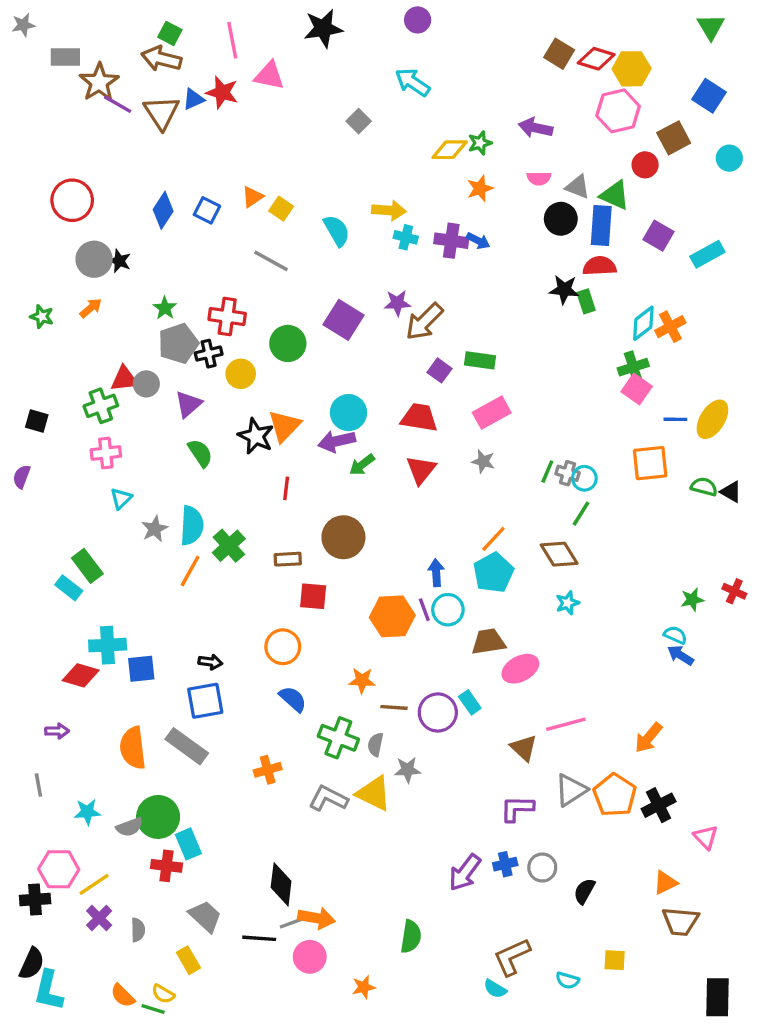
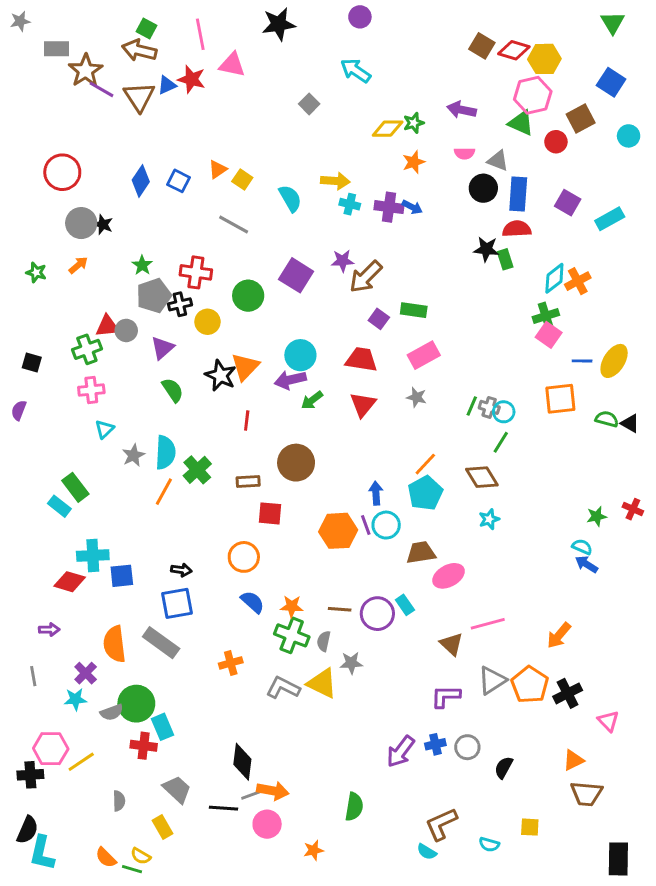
green triangle: (615, 195) -> (521, 123), moved
orange star: (362, 680) -> (292, 606), moved
purple cross: (99, 918) -> (86, 673), moved

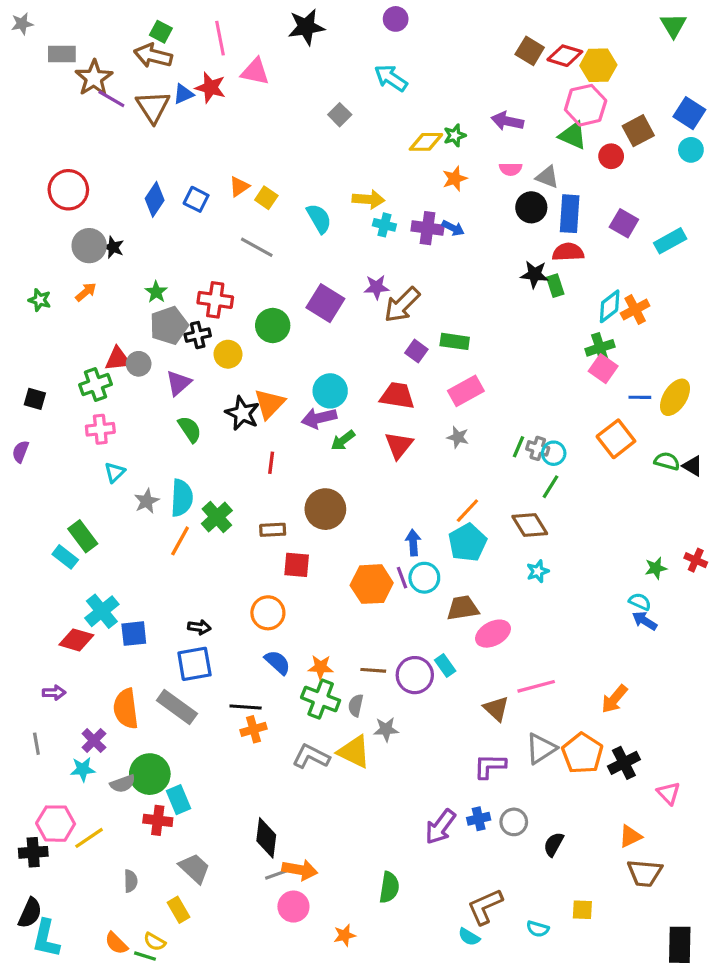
blue square: (611, 82) -> (689, 113), moved
orange square: (560, 399) -> (616, 439), turned -32
cyan cross: (93, 556) -> (102, 611), turned -36
black line: (223, 808) -> (246, 707), moved

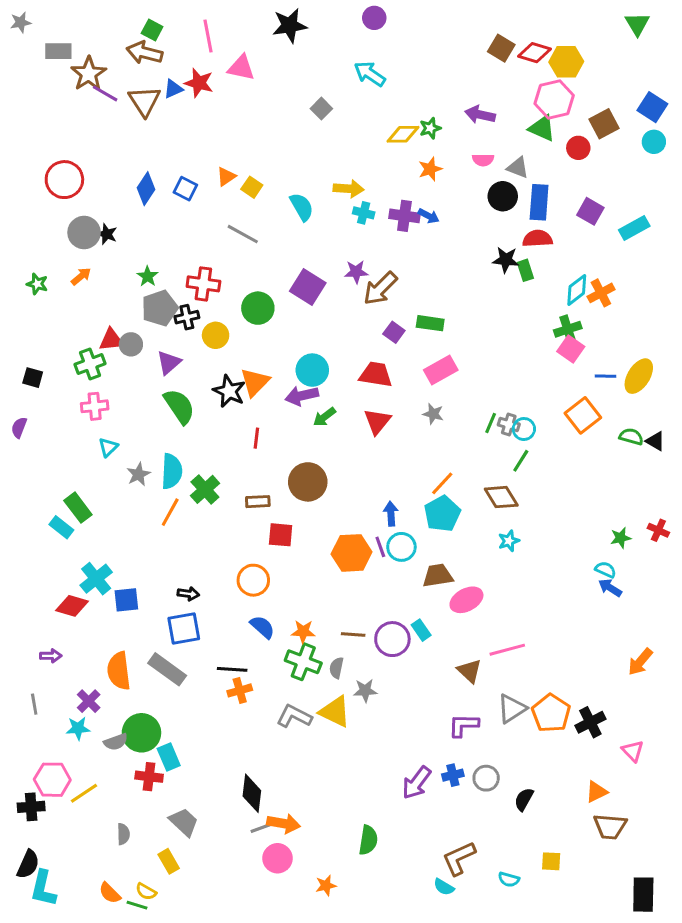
green semicircle: (190, 429) -> (179, 406), size x1.4
orange arrow: (614, 699) -> (640, 662), moved

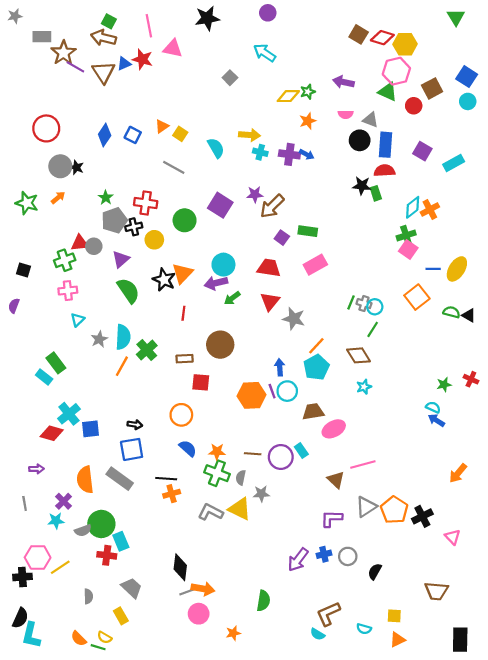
green star: (37, 284) -> (27, 203), size x1.5
gray star: (433, 414) -> (294, 319), moved, size x1.5
orange triangle: (596, 792) -> (397, 640), moved

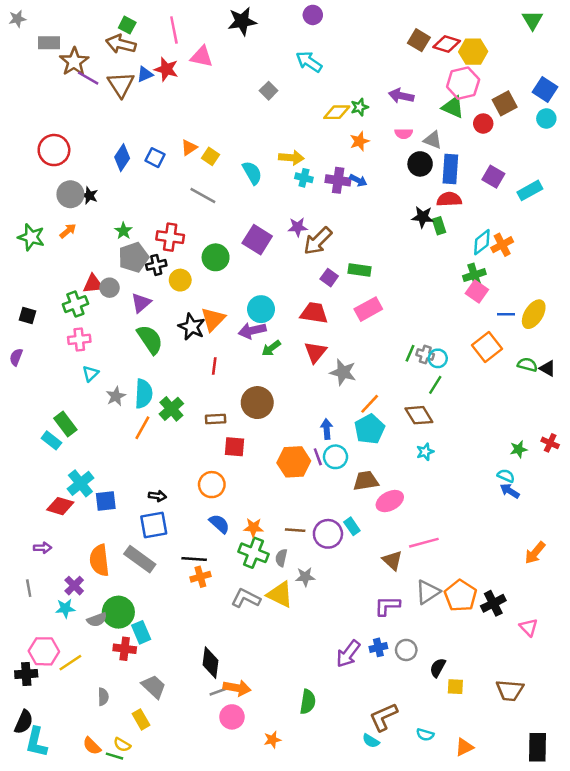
yellow square: (394, 616) -> (455, 687), moved

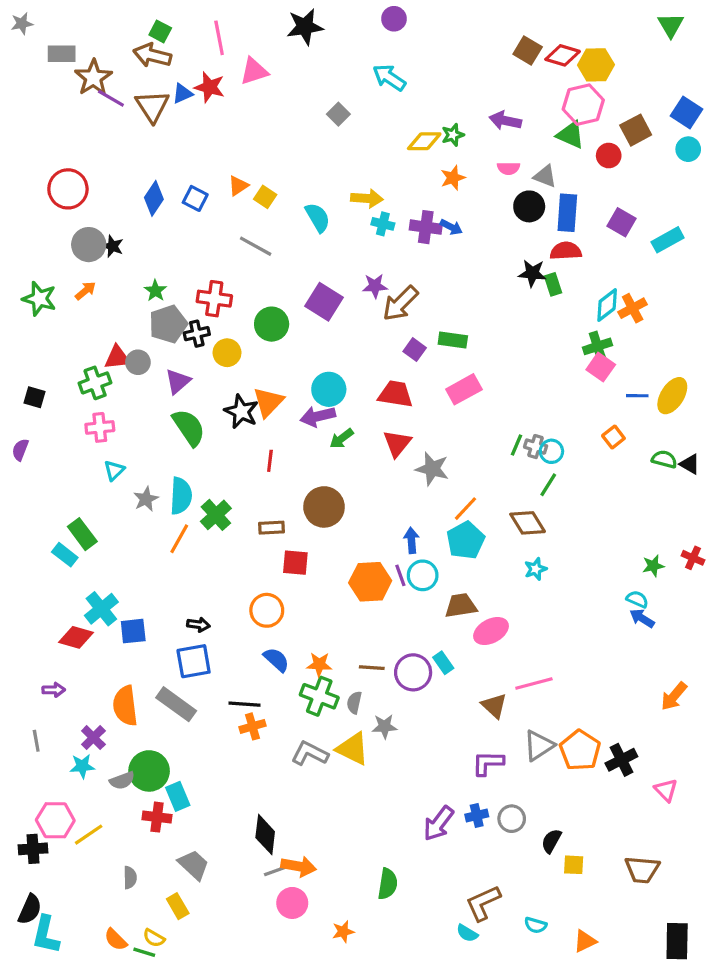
pink triangle: (202, 57) -> (254, 71), turned -30
orange square: (487, 347) -> (613, 437), size x0.6

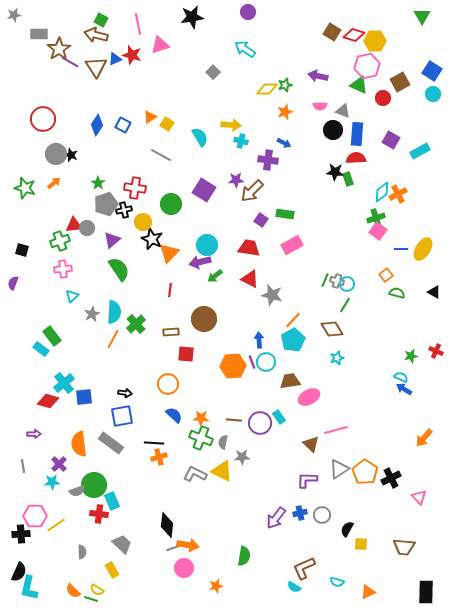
purple cross: (426, 227) -> (268, 160), moved
black star: (241, 412) -> (152, 239), moved
red triangle: (397, 443) -> (250, 279), turned -42
green semicircle: (664, 459) -> (397, 293), moved

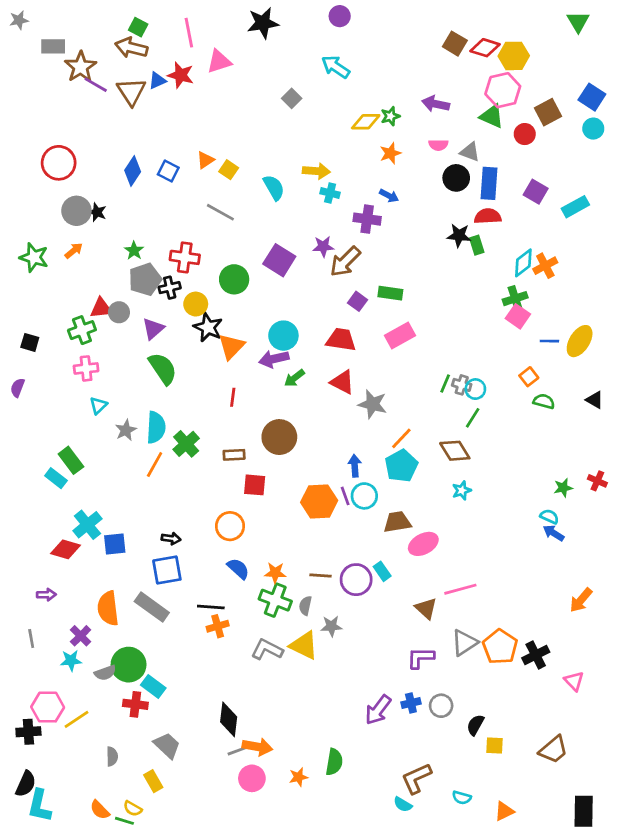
cyan rectangle: (112, 501) -> (153, 687), turned -30
brown trapezoid: (404, 547) -> (554, 750), turned -45
orange star: (216, 586) -> (299, 777), moved

